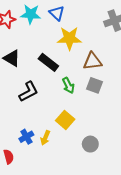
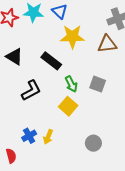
brown triangle: (92, 61) -> (107, 44), moved
yellow square: (65, 120) -> (68, 106), moved

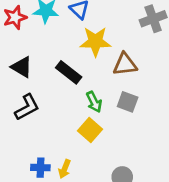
brown triangle: (107, 44) -> (125, 64), moved
black L-shape: (31, 90) -> (27, 107), moved
blue cross: (29, 136) -> (40, 168), turned 32

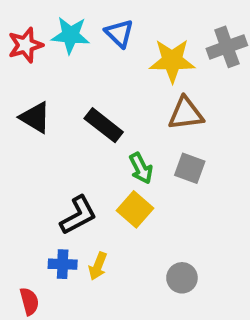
yellow star: (95, 42) -> (172, 61), moved
black L-shape: (27, 107) -> (78, 215), moved

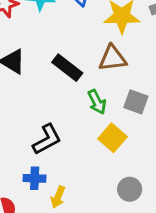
brown triangle: (186, 113) -> (112, 58), moved
yellow square: (135, 209) -> (112, 138), moved
yellow arrow: (98, 266) -> (58, 197), moved

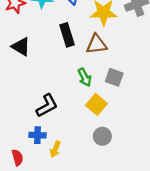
black rectangle: (67, 68) -> (67, 35), moved, turned 35
gray circle: (130, 189) -> (102, 136), moved

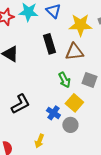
black L-shape: (47, 106) -> (20, 104), moved
blue cross: (38, 135) -> (53, 113), moved, turned 32
gray circle: (102, 136) -> (70, 125), moved

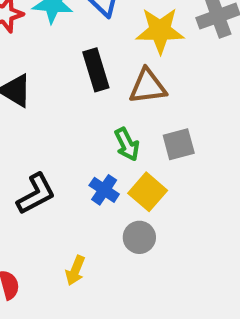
gray square: (89, 80) -> (179, 144), turned -35
blue cross: (53, 113) -> (104, 190), moved

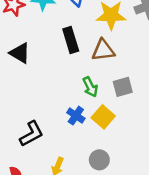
black L-shape: (36, 194) -> (32, 134), moved
gray circle: (139, 237) -> (99, 160), moved

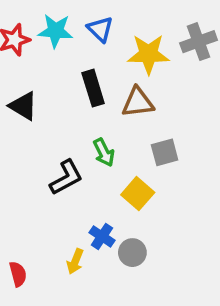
green arrow: (90, 87) -> (104, 152), moved
blue cross: (76, 116) -> (102, 236), moved
black L-shape: (32, 134) -> (66, 177), moved

